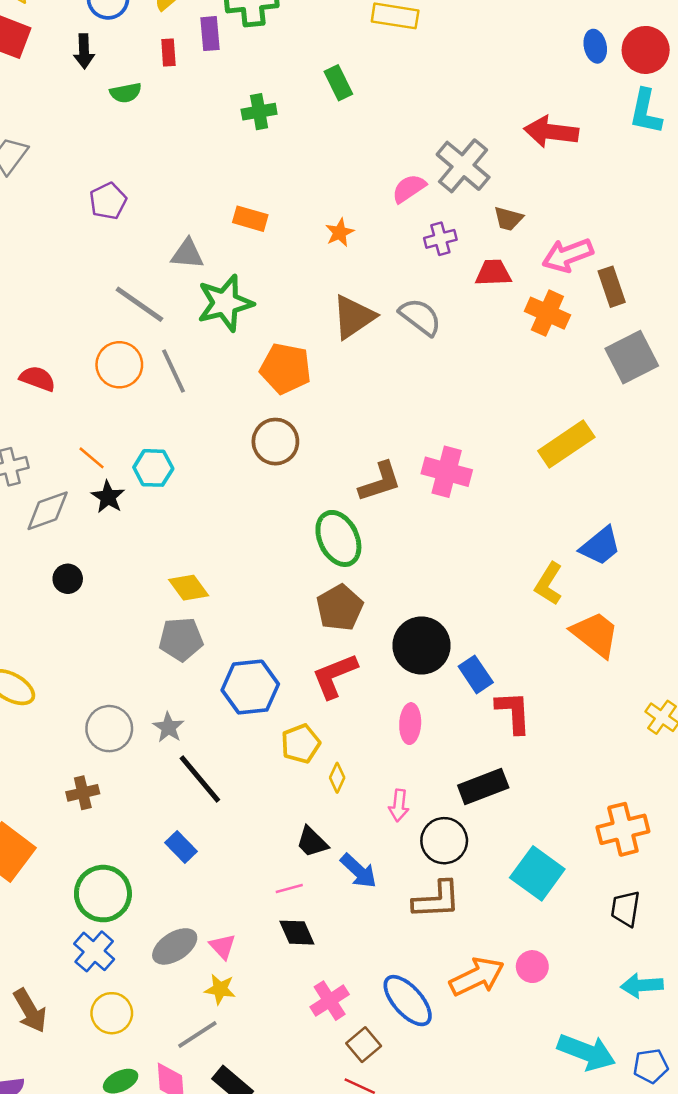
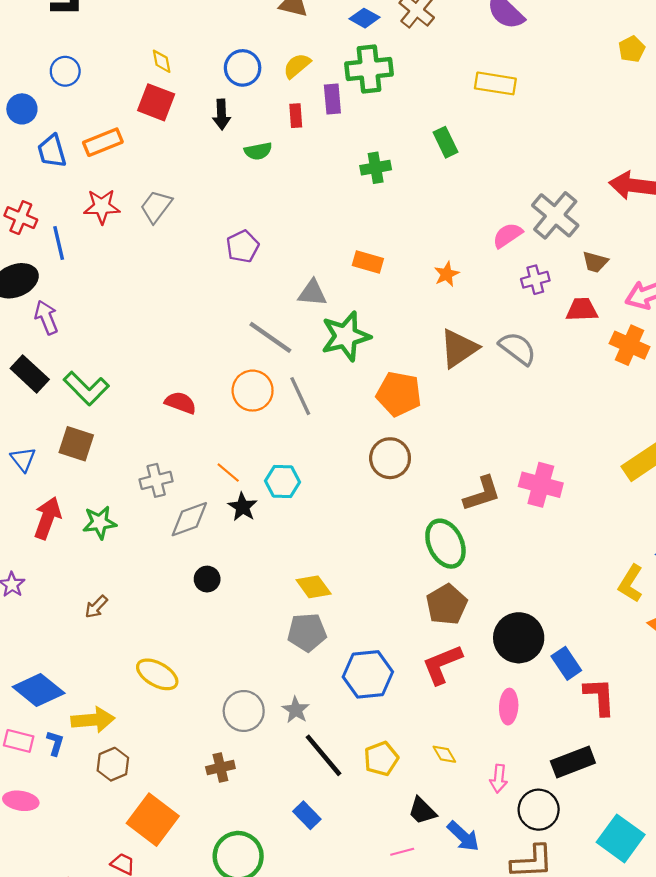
yellow pentagon: (301, 744) -> (381, 759), moved
yellow diamond: (337, 778) -> (444, 754), turned -55

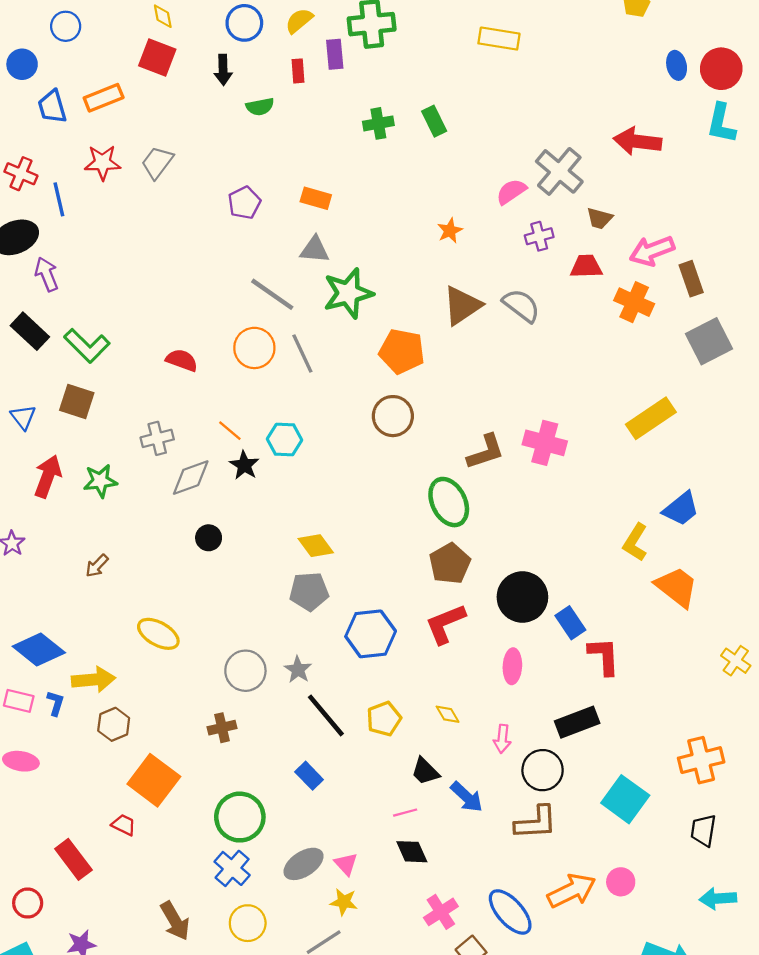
green rectangle: (445, 142) -> (434, 121), moved
orange rectangle: (368, 262) -> (316, 198), moved

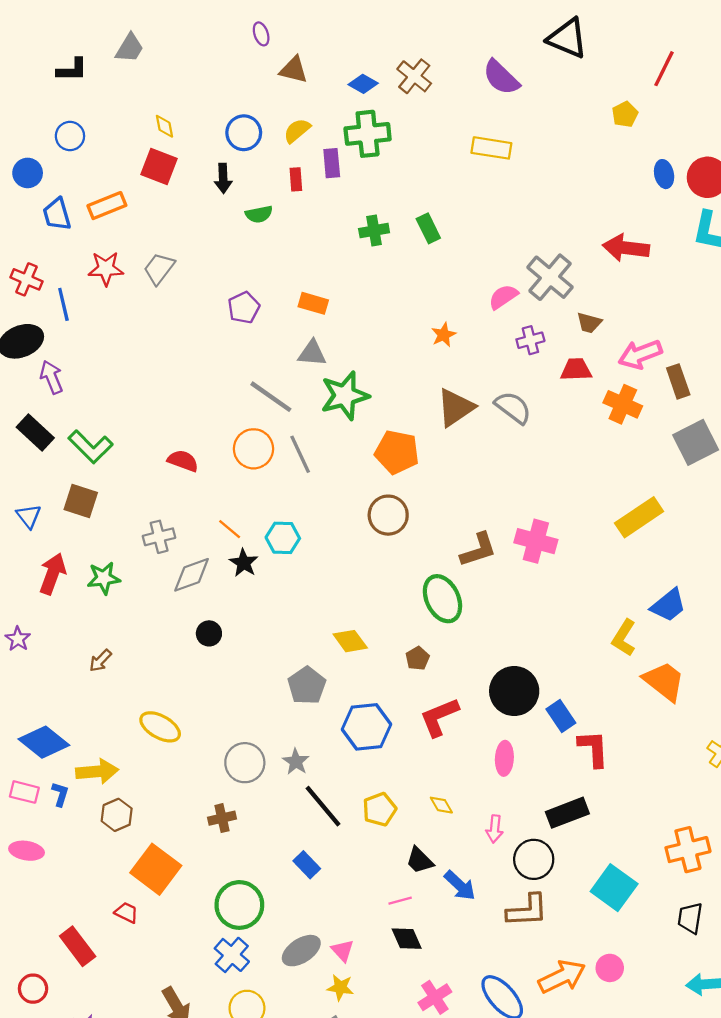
yellow diamond: (316, 546) -> (350, 641), moved
brown pentagon: (450, 563) -> (417, 658), moved, size x0.6
gray pentagon: (309, 591) -> (307, 686), turned -30

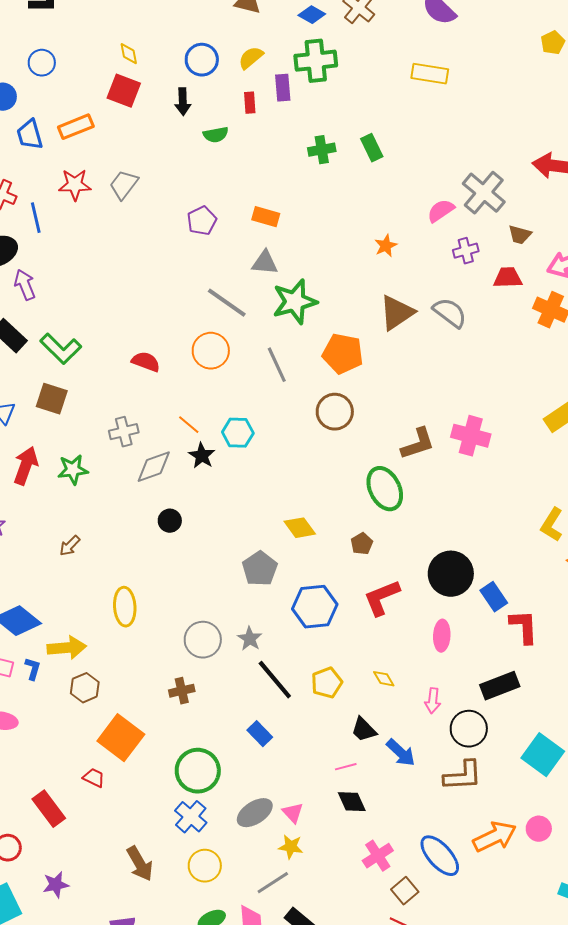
gray line: (300, 454) -> (277, 365), moved
yellow ellipse: (160, 727) -> (125, 607), turned 57

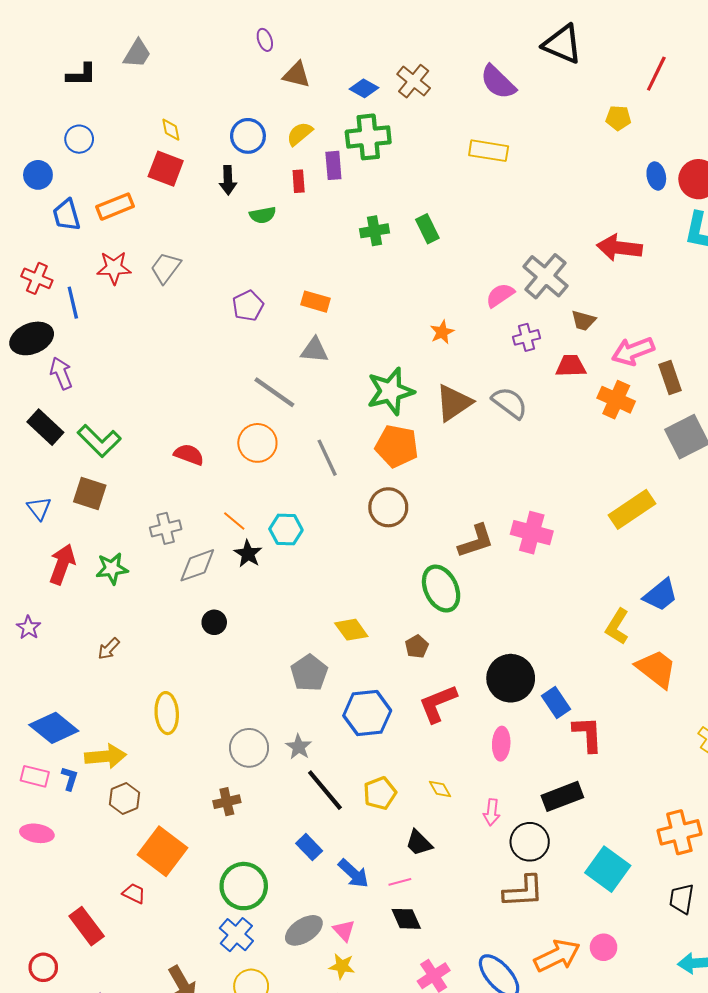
yellow pentagon: (553, 43) -> (618, 118), turned 30
green star: (295, 302) -> (390, 391), moved
blue arrow: (401, 753) -> (353, 873), moved

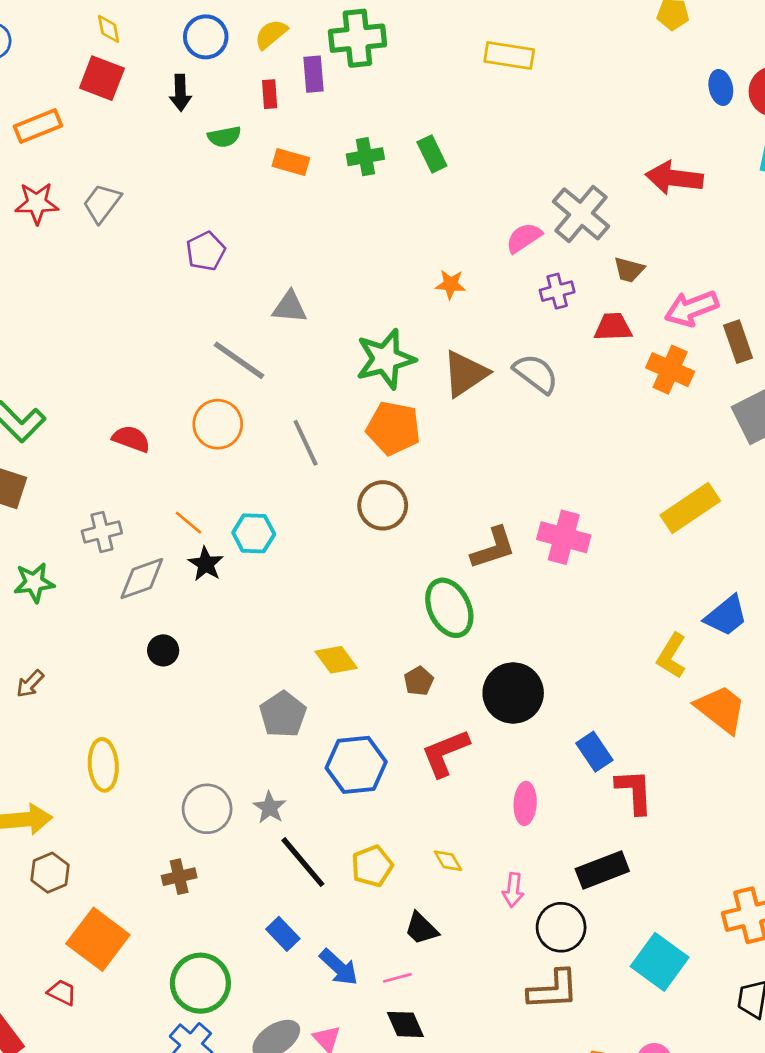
orange rectangle: (315, 302) -> (291, 162), moved
orange star: (442, 332) -> (451, 284), turned 30
black circle: (511, 678) -> (513, 693), moved

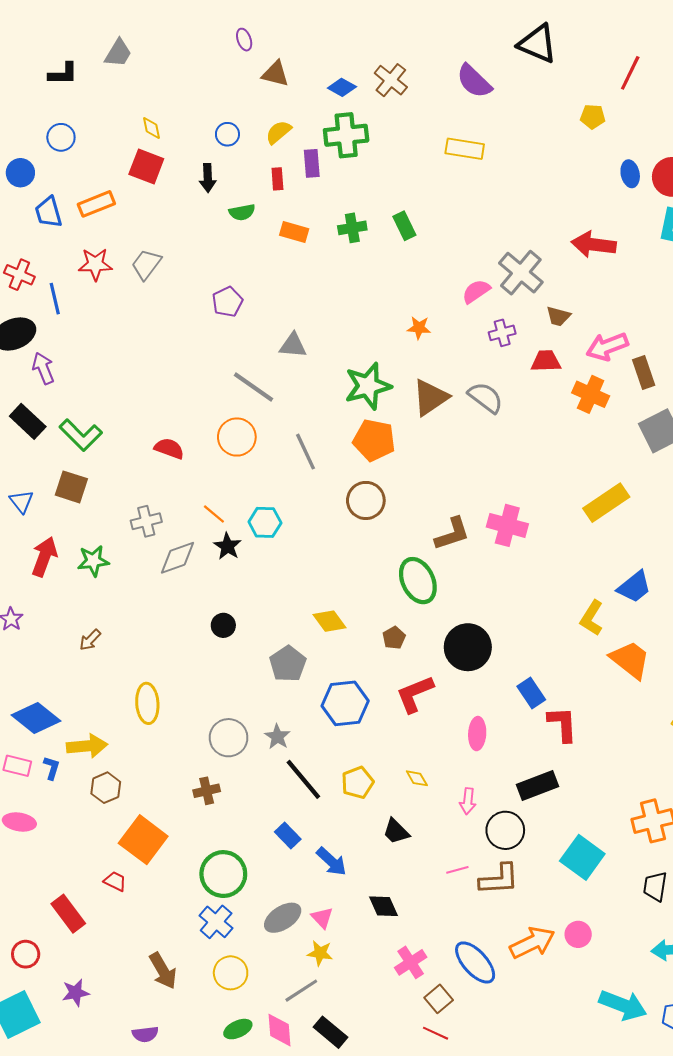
blue circle: (206, 37) -> (227, 134), size x0.7
black circle: (163, 650) -> (223, 625), moved
pink line: (397, 978) -> (457, 870), moved

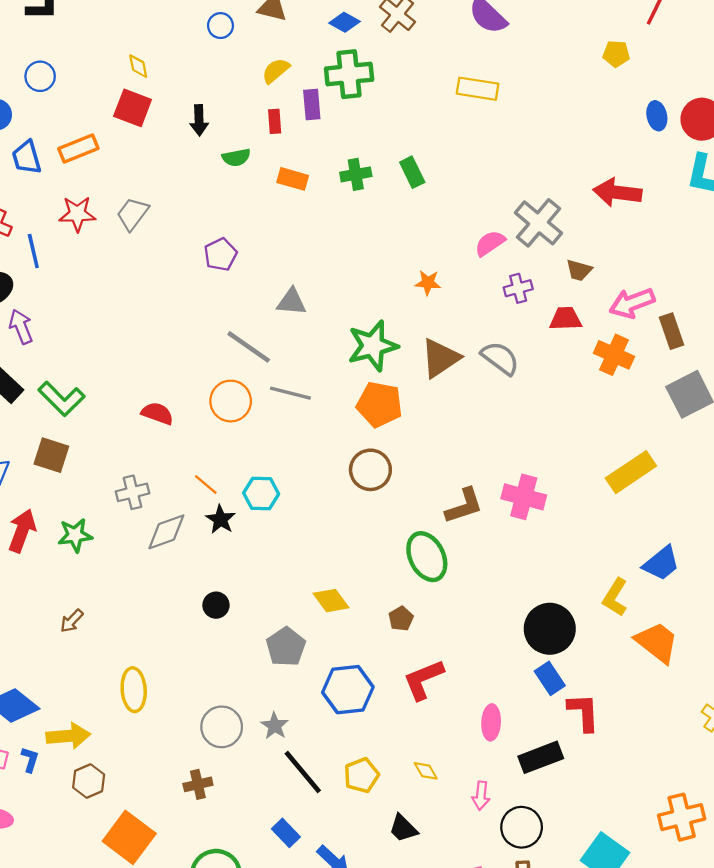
blue circle: (227, 134) -> (220, 26), moved
gray line: (306, 452) -> (290, 393), moved, turned -51
black circle: (468, 647) -> (550, 629), moved
black rectangle: (538, 786) -> (541, 757), moved

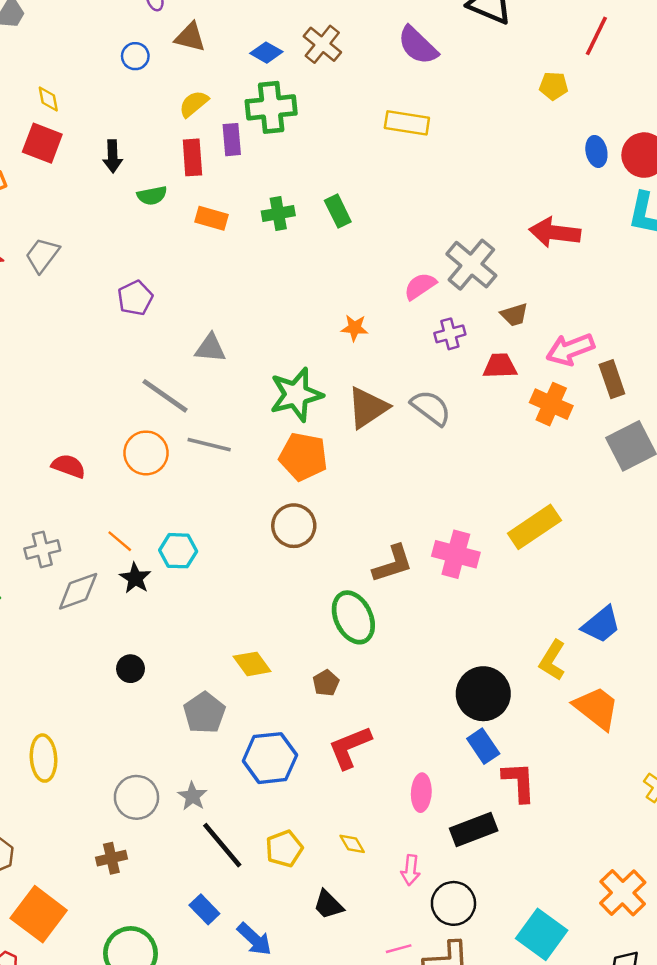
red rectangle: (275, 121) -> (192, 157), size x1.4
brown trapezoid: (579, 270) -> (514, 315), turned -32
yellow rectangle: (631, 472) -> (534, 527), moved
orange cross: (682, 817) -> (623, 893), turned -30

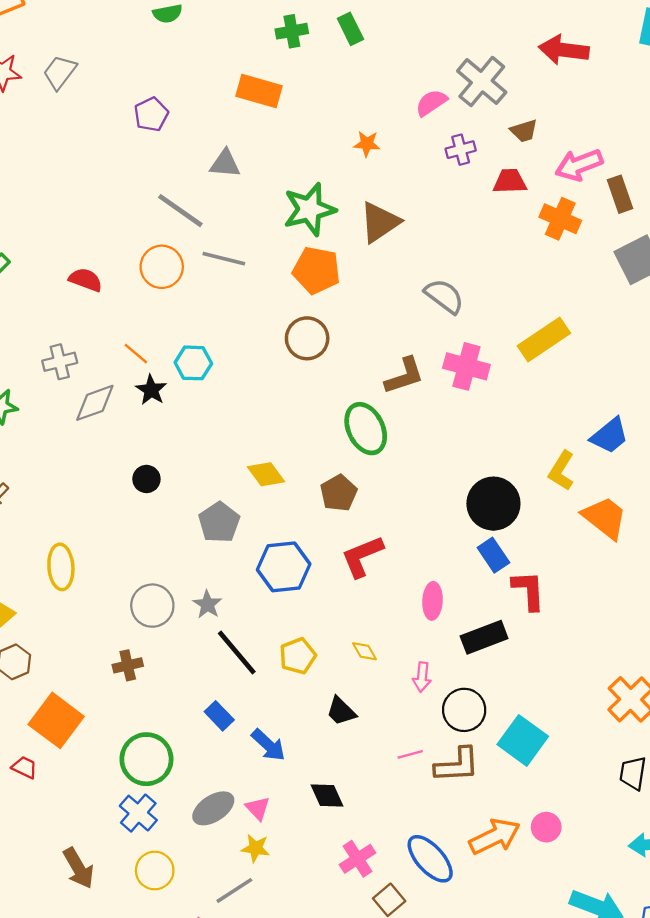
orange rectangle: (212, 218) -> (259, 91), moved, size x1.4
gray semicircle: (431, 408) -> (444, 296), moved
brown pentagon: (326, 683) -> (339, 493), size x1.4
cyan square: (542, 934) -> (523, 740), moved

